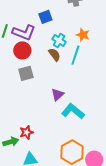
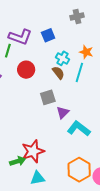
purple L-shape: (24, 32) -> (20, 37), moved
gray square: (26, 73) -> (48, 97), moved
red star: (26, 132) -> (33, 151), size x1.6

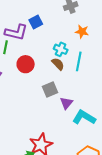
blue square: (48, 35) -> (36, 22), moved
orange star: (86, 52) -> (82, 32), moved

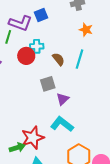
cyan cross: (61, 49) -> (37, 46), moved, turned -32
cyan L-shape: (84, 117) -> (62, 124), moved

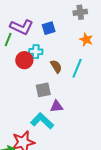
blue square: (41, 15) -> (49, 28), moved
purple triangle: (63, 99) -> (57, 106), turned 32
cyan L-shape: (62, 124) -> (42, 121), moved

